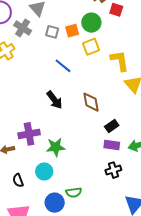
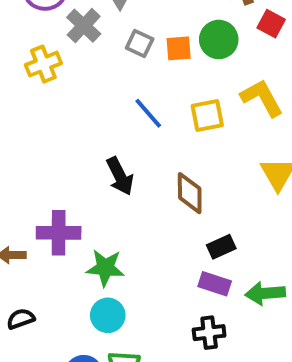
yellow square: (91, 47) -> (207, 116), moved
yellow L-shape: (120, 61) -> (262, 98), moved, turned -30
cyan circle: (44, 171) -> (108, 315), moved
black semicircle: (18, 180) -> (21, 319), turned 80

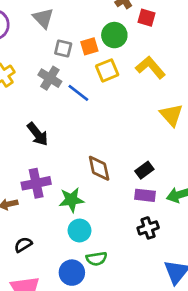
gray cross: (84, 26) -> (50, 78), moved
yellow square: (207, 116) -> (107, 70), moved
black arrow: (120, 176) -> (38, 134), moved
brown diamond: (190, 193) -> (99, 168), moved

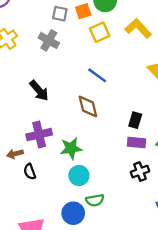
blue line: (78, 93) -> (97, 75), moved
brown diamond: (99, 168) -> (88, 106), moved
black rectangle: (144, 170) -> (135, 120), turned -35
black semicircle: (23, 245) -> (30, 172), moved, turned -77

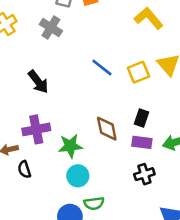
yellow square: (100, 32) -> (138, 72), moved
brown diamond: (88, 106) -> (107, 129), moved

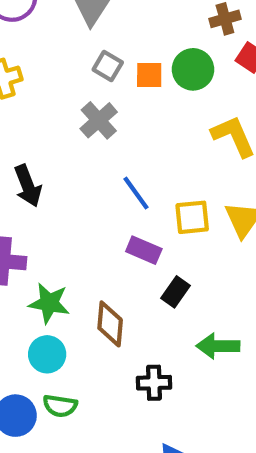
gray cross: (51, 28) -> (99, 120), moved
brown diamond: (107, 129) -> (110, 324), moved
purple rectangle: (142, 142) -> (144, 250), moved

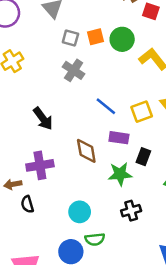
green circle: (193, 69) -> (122, 39), moved
green star: (49, 303) -> (120, 174), moved
brown diamond: (110, 324) -> (86, 151), moved
black cross: (154, 383) -> (131, 211), moved

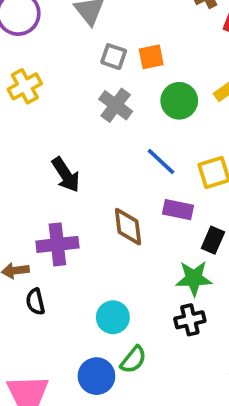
green circle: (122, 39) -> (179, 101), moved
green star: (120, 174) -> (194, 278), moved
green semicircle: (95, 239) -> (133, 360), turned -48

